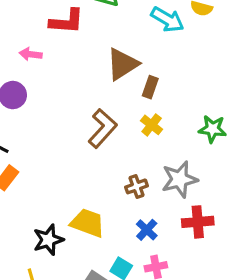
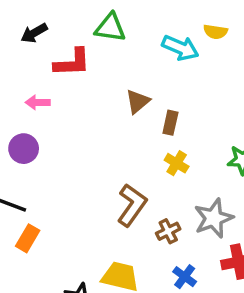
brown triangle: (122, 64) -> (138, 102), size x0.7
brown L-shape: (102, 128) -> (132, 205), moved

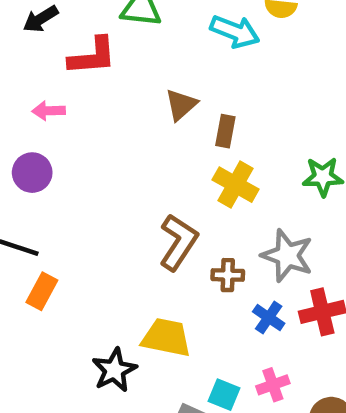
yellow cross: (177, 163) -> (236, 185), size x1.4
gray star: (214, 218) -> (287, 256), turned -30
brown cross: (168, 231) -> (228, 275), turned 30
blue cross: (185, 277) -> (269, 318), moved

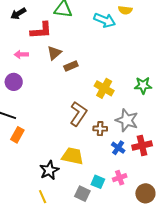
brown triangle: (181, 105) -> (54, 53), moved
brown rectangle: (225, 131) -> (71, 66), moved, turned 56

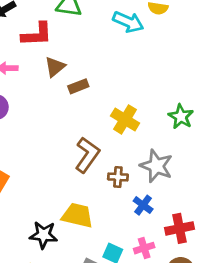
green star: (143, 85) -> (181, 117), turned 30
red cross: (142, 145) -> (179, 228), moved
black star: (49, 170) -> (43, 235), turned 30

